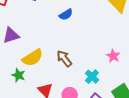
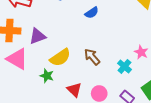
cyan cross: (92, 77) -> (124, 66), moved

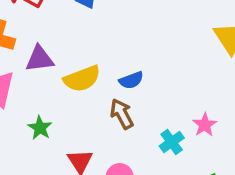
blue semicircle: (92, 13) -> (131, 80), moved
yellow semicircle: (60, 58) -> (82, 79), moved

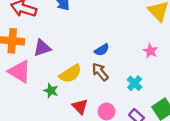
yellow semicircle: (82, 79) -> (70, 74), moved
pink star: (205, 125) -> (150, 51), moved

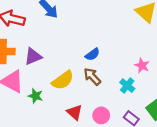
pink star: (150, 51) -> (142, 65), moved
green star: (51, 91) -> (36, 96), moved

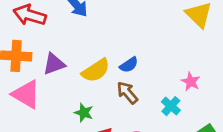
yellow semicircle: (63, 80) -> (96, 70), moved
green star: (36, 96) -> (84, 113), moved

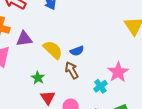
yellow semicircle: (96, 70) -> (53, 50), turned -115
pink star: (191, 82) -> (118, 72), size x1.5

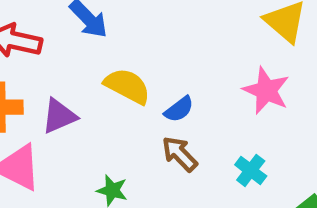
yellow semicircle: (53, 50) -> (127, 86), moved
pink star: (118, 72) -> (266, 91), moved

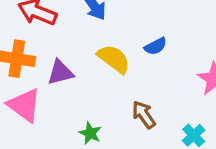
blue semicircle: (179, 109) -> (156, 46), moved

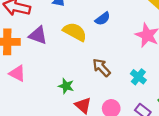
purple triangle: (60, 72) -> (38, 35), moved, turned 42
pink triangle: (24, 105) -> (17, 73), size x0.7

